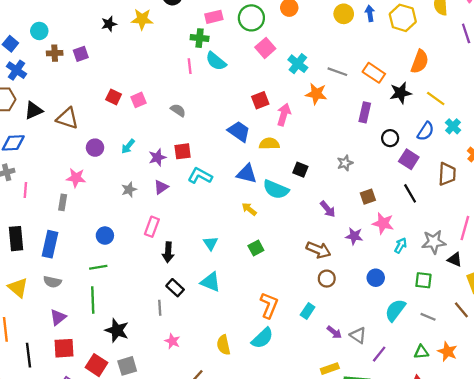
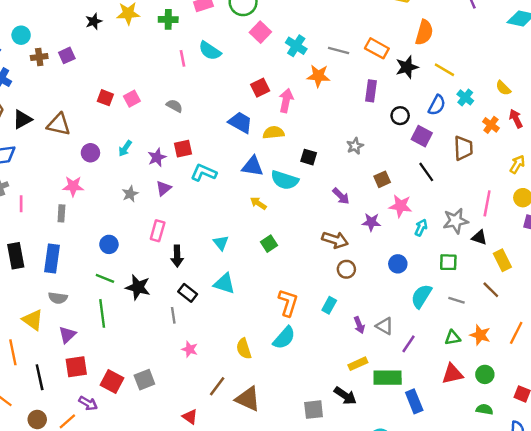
green cross: (200, 38) -> (168, 19), moved
green line: (98, 267) -> (105, 278), turned 36
yellow triangle: (18, 288) -> (33, 320), moved
black star: (117, 330) -> (138, 287), moved
purple arrow: (334, 332) -> (359, 325), turned 35

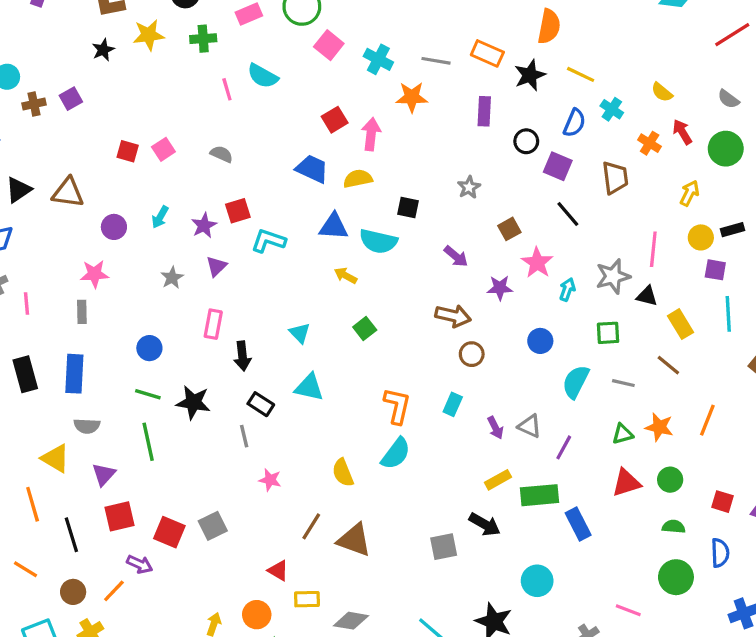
pink star: (401, 206) -> (537, 263), turned 30

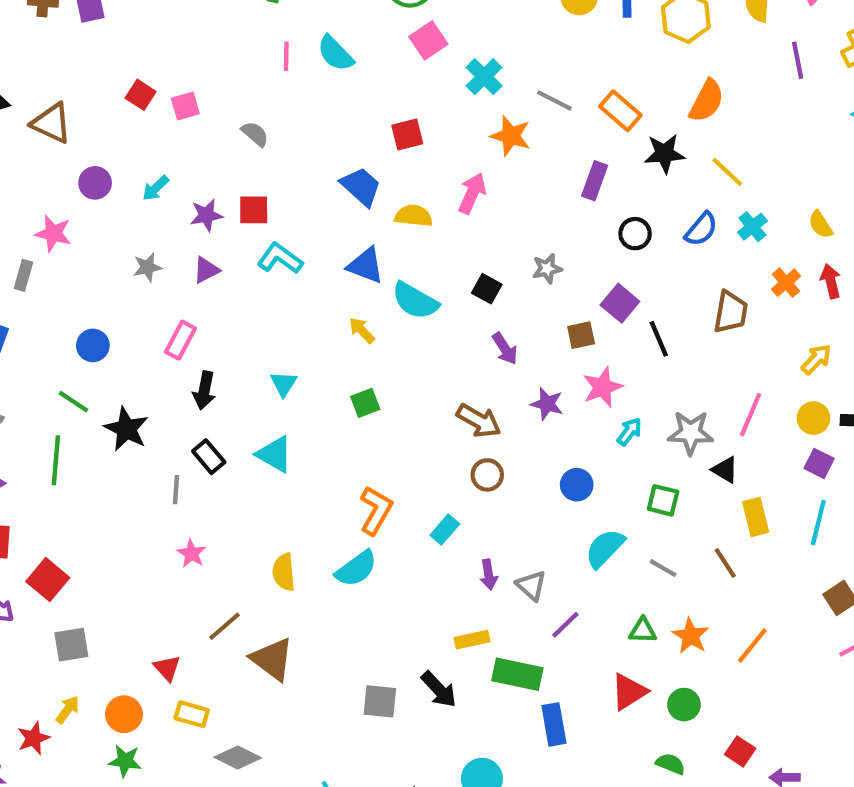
pink arrow: (371, 134) -> (472, 193), moved
purple square: (558, 166) -> (620, 303), moved
black square: (408, 208) -> (487, 289), moved
red triangle: (626, 483) -> (629, 692), turned -32
gray square: (213, 526) -> (71, 645), moved

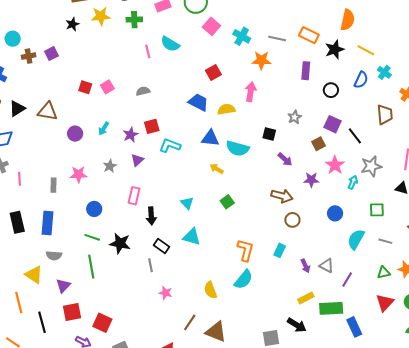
gray semicircle: (255, 134) -> (143, 91), turned -40
pink star: (53, 233) -> (78, 174), moved
gray star: (691, 433) -> (371, 166), moved

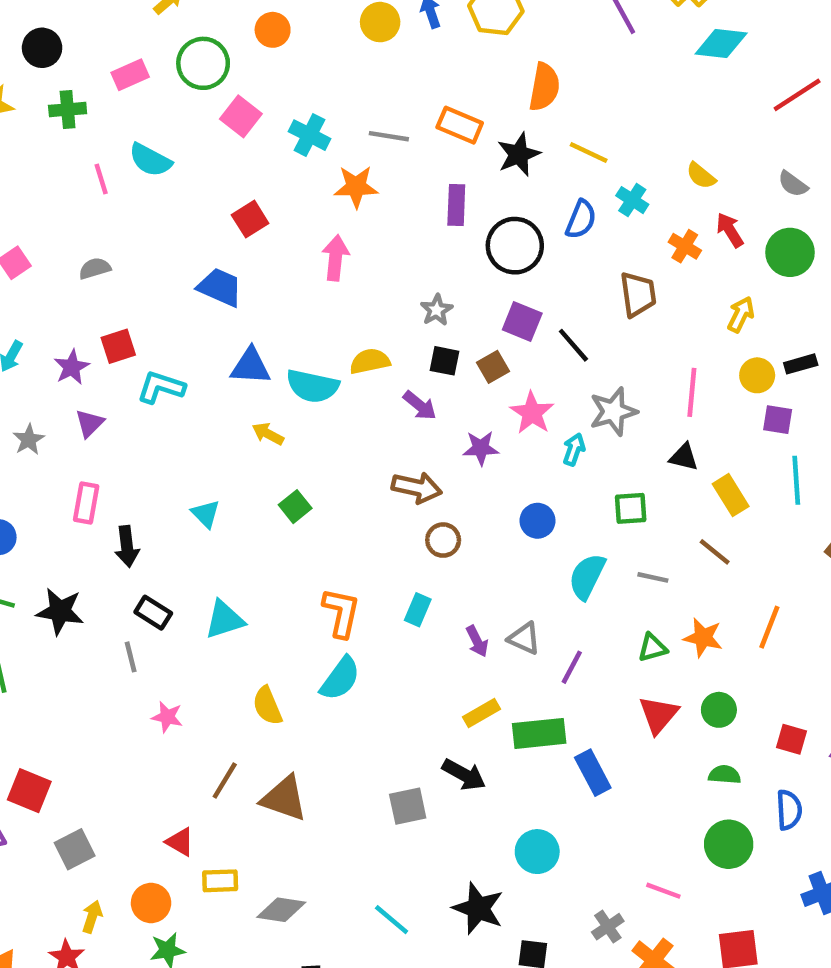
black circle: (331, 90) -> (515, 246), size x1.6
yellow semicircle: (226, 109) -> (370, 361), moved
black square: (269, 134) -> (444, 361), moved
cyan triangle: (192, 237) -> (224, 620), moved, turned -30

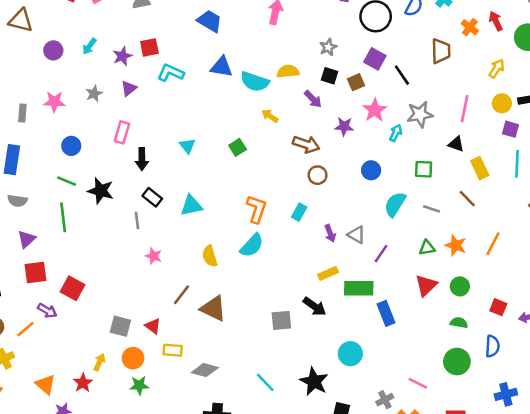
yellow arrow: (268, 434) -> (270, 116), moved
gray square: (75, 849) -> (120, 326), moved, turned 35

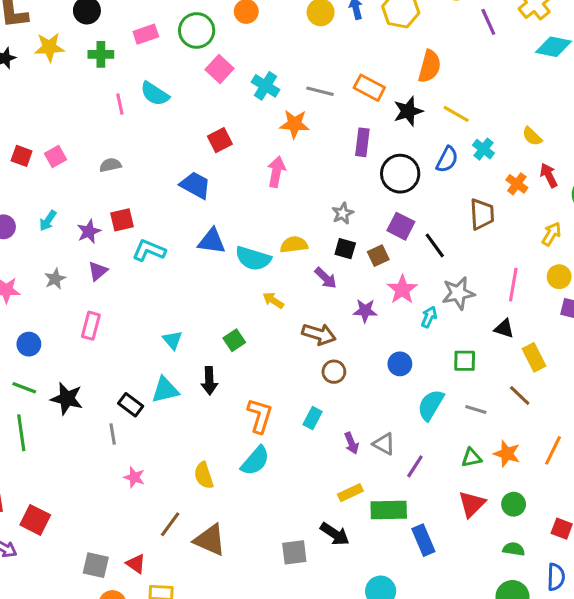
black arrow: (142, 159) -> (209, 381), moved
cyan triangle: (191, 206) -> (165, 390), moved

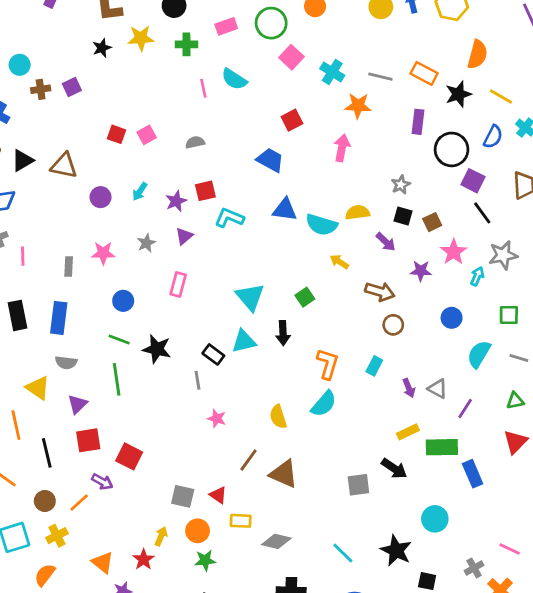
purple square: (401, 226) -> (473, 181), moved
cyan triangle: (172, 340) -> (250, 297), size x1.6

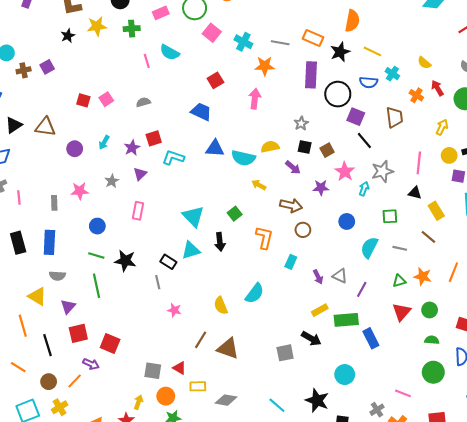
purple rectangle: (418, 122) -> (311, 75), size x1.4
blue semicircle: (493, 137) -> (369, 82), turned 72
orange L-shape: (328, 364) -> (264, 238), moved

